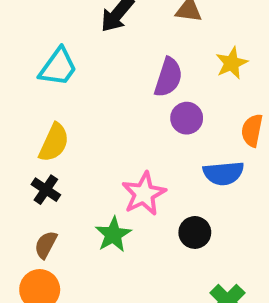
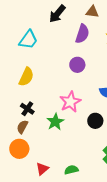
purple semicircle: (168, 77) -> (82, 34), moved
purple circle: (187, 118) -> (77, 65), moved
black cross: (46, 190) -> (27, 109), moved

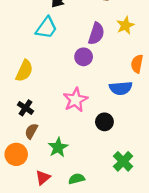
purple semicircle: (82, 34) -> (96, 34), moved
cyan trapezoid: (28, 40) -> (46, 28), moved
green star: (55, 122) -> (58, 147), moved
brown semicircle: (22, 127) -> (31, 131), moved

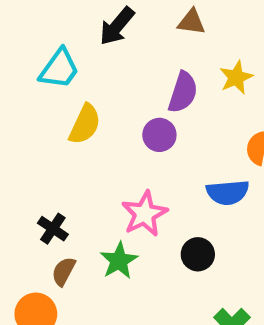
cyan trapezoid: (46, 28) -> (59, 69), moved
yellow semicircle: (24, 71) -> (85, 124), moved
green star: (58, 147) -> (119, 261), moved

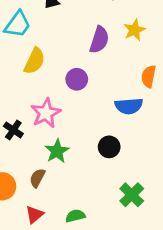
purple circle: (159, 135) -> (77, 79), moved
pink star: (145, 214) -> (46, 113), moved
brown semicircle: (64, 271) -> (37, 178), moved

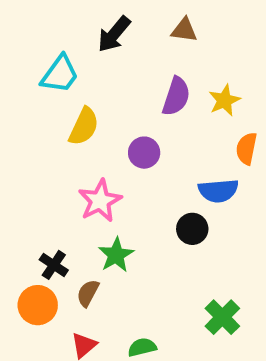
yellow star: (134, 30) -> (224, 100), moved
black cross: (13, 130) -> (54, 265), moved
black circle: (109, 147) -> (192, 229), moved

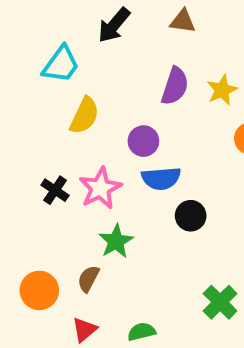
blue semicircle: (218, 191) -> (161, 178), moved
black cross: (54, 265) -> (55, 190), moved

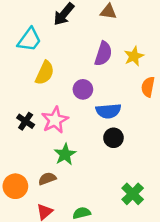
blue semicircle: (161, 178) -> (108, 111), moved
brown semicircle: (88, 279) -> (47, 179), turned 42

